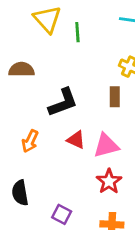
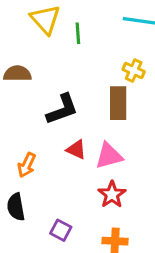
brown rectangle: (115, 97) -> (118, 103), size x1.5
orange arrow: (30, 141) -> (27, 165), moved

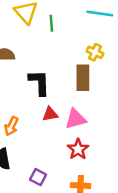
black L-shape: (62, 109) -> (39, 83), turned -72
red triangle: (76, 150) -> (50, 114), turned -35

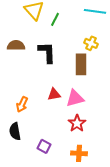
green line: (51, 23) -> (55, 19), turned 32
black L-shape: (39, 83) -> (47, 52), moved

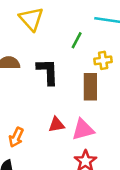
green line: (55, 19) -> (77, 40), moved
yellow cross: (91, 43) -> (103, 60), turned -32

